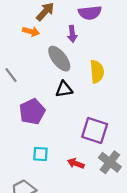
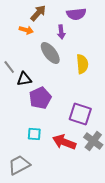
black triangle: (64, 89) -> (24, 79), moved
purple pentagon: (32, 112) -> (40, 98), moved
red arrow: (76, 163) -> (64, 142), size x1.6

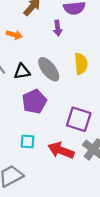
orange arrow: (26, 30) -> (14, 35), moved
gray ellipse: (50, 53) -> (49, 69), moved
black triangle: (24, 79) -> (22, 71), moved

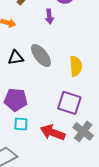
yellow semicircle: (81, 64) -> (76, 66), moved
purple pentagon: (34, 101) -> (16, 100), moved, turned 30

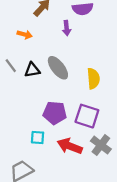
purple pentagon: (16, 100) -> (55, 113), moved

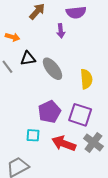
orange arrow: (25, 35) -> (13, 37), moved
black triangle: (32, 70) -> (28, 59), moved
purple pentagon: (55, 113) -> (49, 112), turned -30

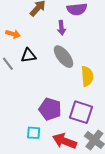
gray ellipse: (52, 69) -> (63, 57), moved
purple pentagon: (49, 112) -> (50, 109), turned -30

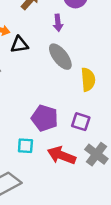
black triangle: (28, 56) -> (19, 45), moved
purple square: (81, 112) -> (81, 122), size x0.7

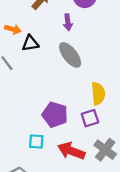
yellow semicircle: (88, 79) -> (98, 94), moved
purple square: (81, 122) -> (90, 118), turned -36

